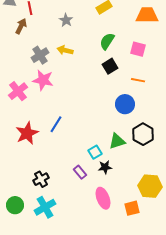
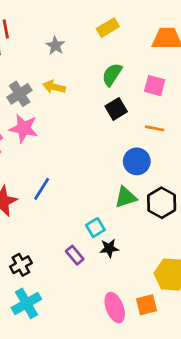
green triangle: (117, 141) -> (126, 197), moved
pink ellipse: (103, 198) -> (115, 308), moved

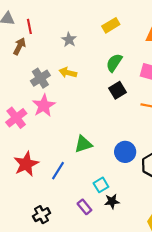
pink star: (24, 128) -> (44, 106), turned 30
blue circle: (137, 161) -> (125, 152), moved
blue line: (42, 189) -> (58, 171), moved
green triangle: (126, 197) -> (83, 144), moved

